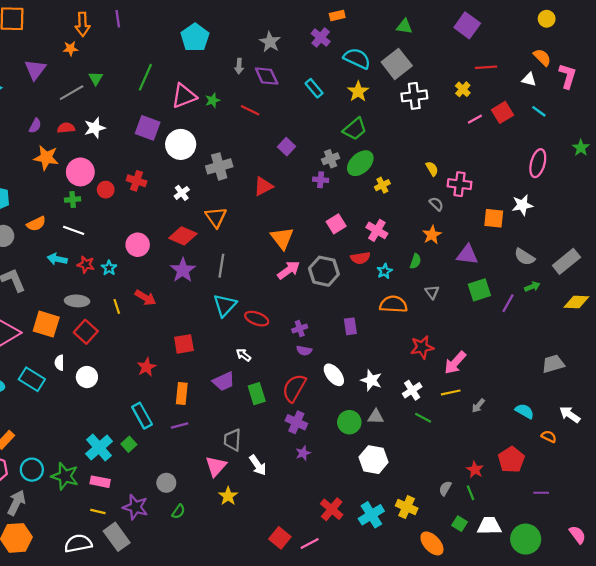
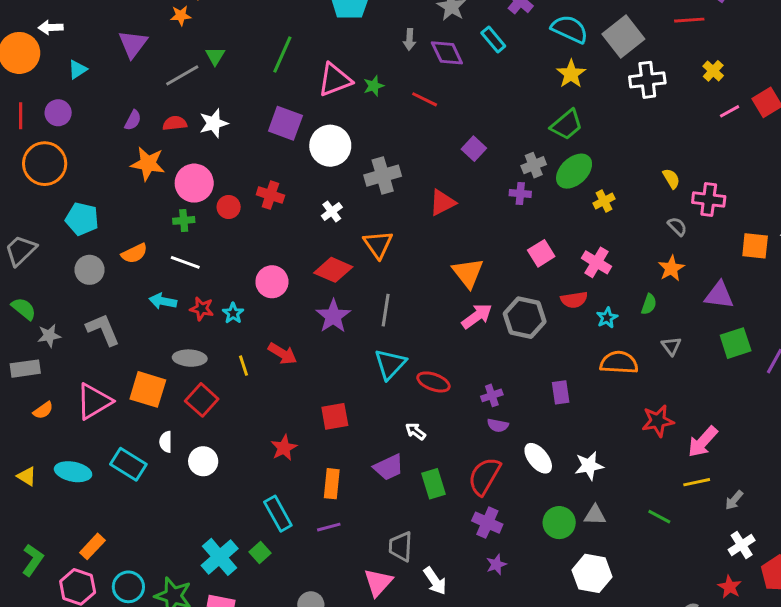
red line: (486, 67) -> (689, 20), moved
cyan rectangle: (314, 88) -> (493, 39), moved
white star: (371, 380) -> (589, 466), turned -30
white cross: (412, 390) -> (742, 545), moved

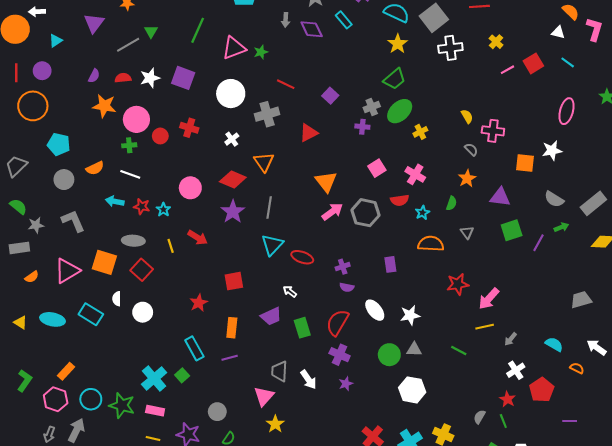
red line: (425, 99) -> (286, 84), moved
purple square: (285, 123) -> (183, 78), moved
white arrow: (435, 581) -> (308, 380), moved

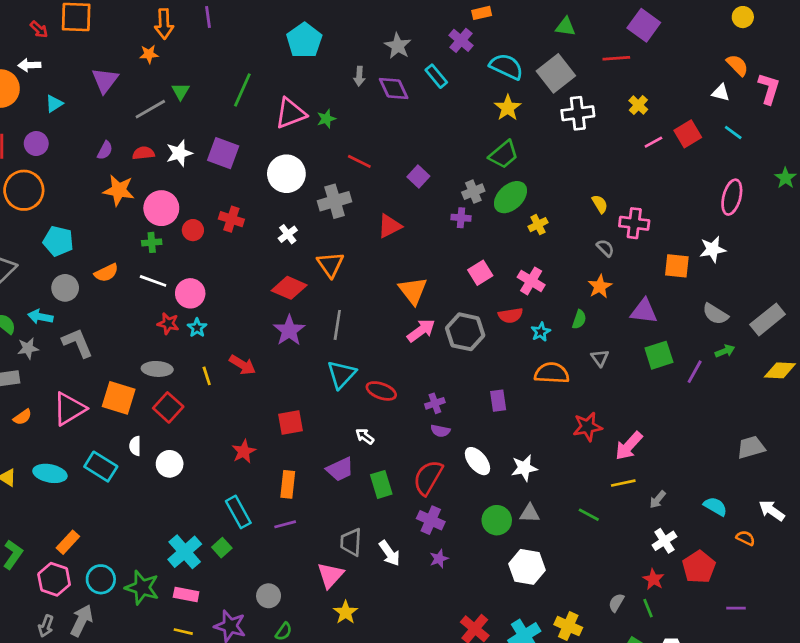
pink circle: (190, 188) -> (190, 293), moved
cyan arrow: (115, 201) -> (40, 317), moved

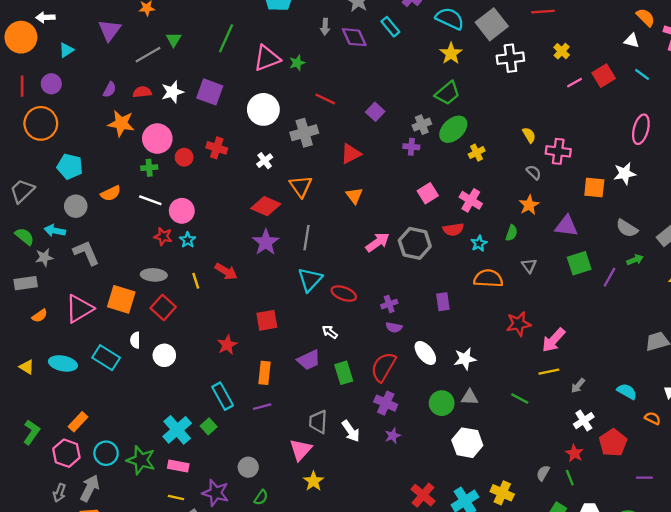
orange triangle: (413, 291) -> (354, 196), moved, size x0.7

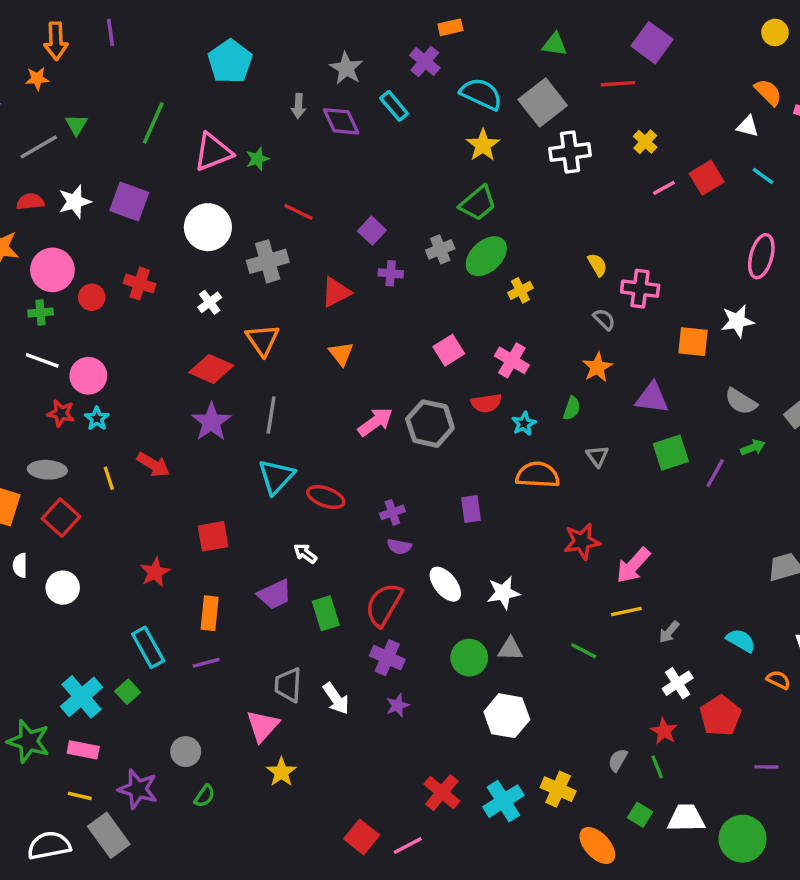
purple cross: (411, 147) -> (391, 273), moved

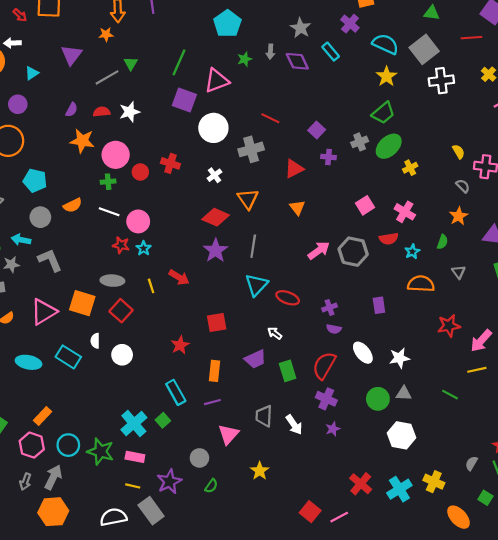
green star: (257, 159) -> (245, 59), moved
purple square: (129, 202) -> (184, 100), moved
pink triangle: (263, 726) -> (228, 434), moved
purple star: (138, 789) -> (169, 482), turned 30

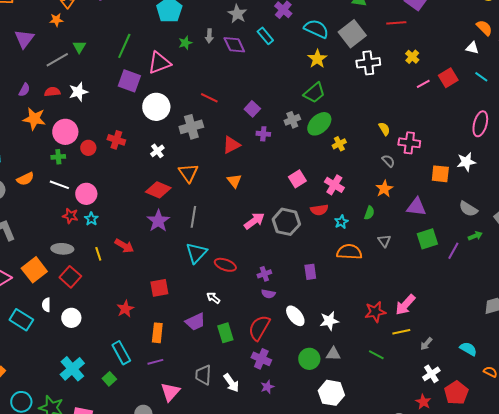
orange square: (82, 303) -> (34, 270), turned 35
red star: (449, 326) -> (375, 312), moved
cyan cross: (134, 424) -> (72, 369), moved

